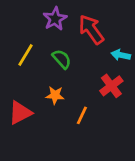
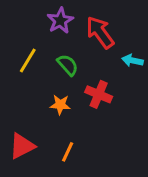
red cross: (111, 86) -> (99, 94), moved, turned -30
red triangle: (20, 113) -> (22, 146), moved
orange line: (82, 115) -> (68, 152), moved

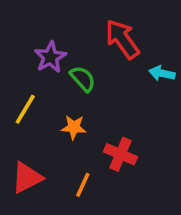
purple star: (60, 21) -> (50, 57), moved
yellow line: (28, 60) -> (25, 109), moved
red cross: (99, 94) -> (121, 154), moved

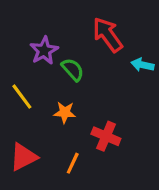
yellow line: (25, 109) -> (22, 97), turned -68

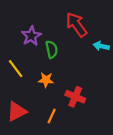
green semicircle: (73, 70) -> (52, 49), turned 30

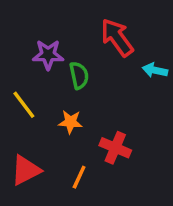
purple star: (31, 36) -> (48, 55), turned 30

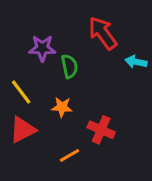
red triangle: (26, 170) -> (23, 130), moved
orange line: (79, 177) -> (69, 155), turned 35

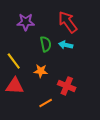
purple star: (42, 48) -> (26, 22), moved
cyan arrow: (136, 62) -> (66, 45), moved
red triangle: (23, 130) -> (15, 86), turned 30

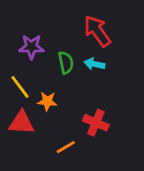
purple star: (26, 22) -> (31, 47), moved
orange star: (41, 71) -> (47, 101), moved

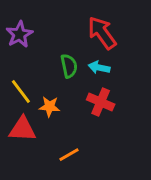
purple star: (31, 47) -> (19, 34), moved, turned -30
red cross: (96, 123) -> (101, 102), moved

